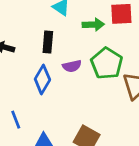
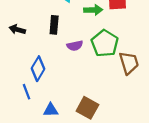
blue diamond: (42, 79) -> (38, 69), moved

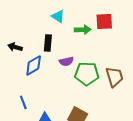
green pentagon: (105, 43) -> (87, 74), moved, turned -30
blue diamond: (38, 69) -> (34, 66), moved, turned 30

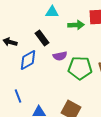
cyan triangle: (58, 16) -> (52, 12), turned -32
black rectangle: (48, 43) -> (42, 38), turned -42

